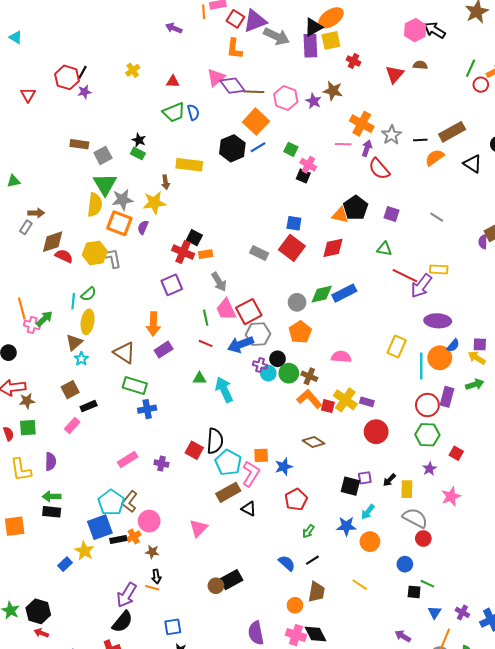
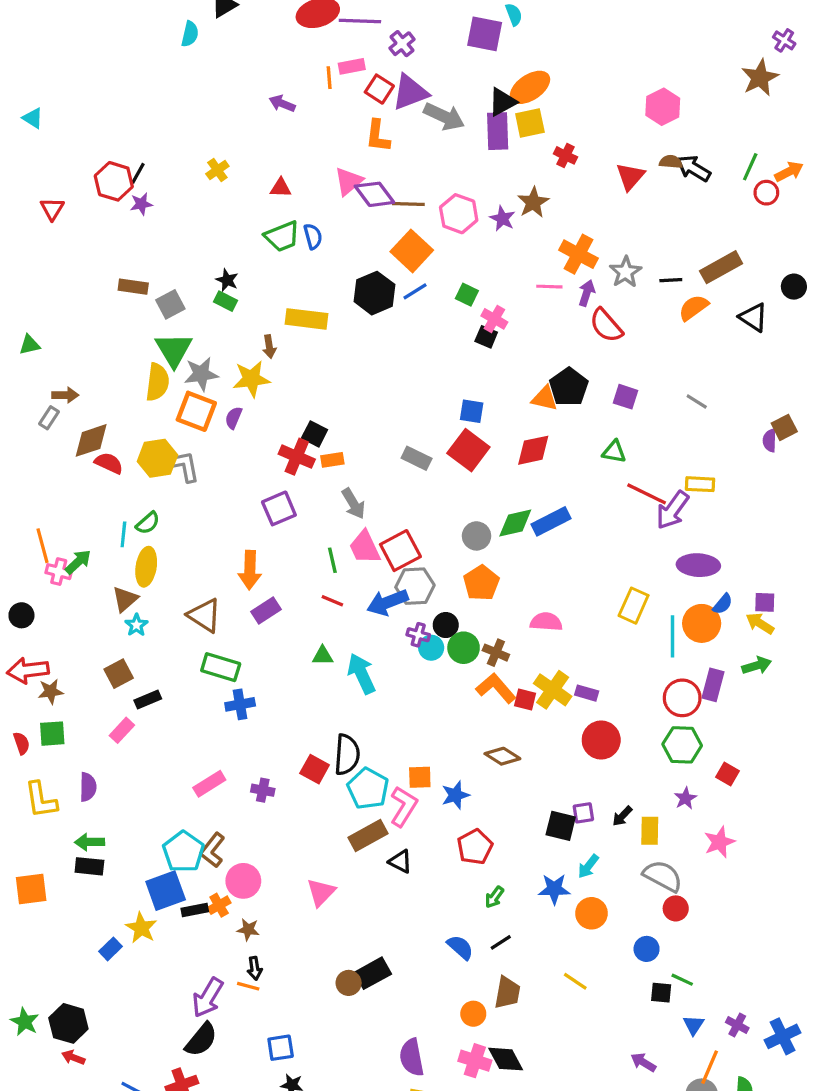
black arrow: (435, 30) -> (694, 168), moved
brown star: (333, 91) -> (533, 202), turned 30

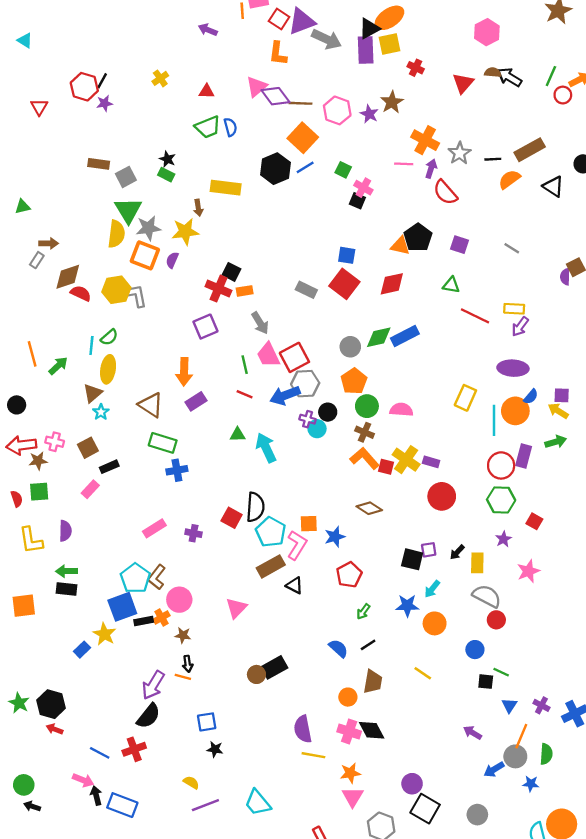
purple arrow: (672, 510) -> (520, 327), moved, size x0.7
pink cross: (59, 572) -> (55, 442), moved
green circle: (464, 648) -> (367, 406), moved

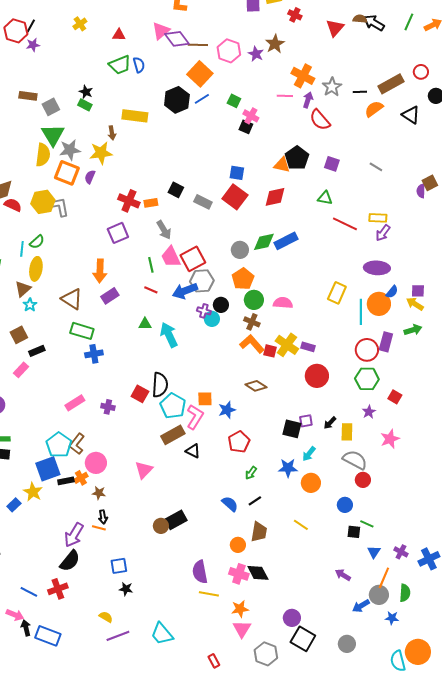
red circle: (563, 95) -> (421, 72), moved
black square: (232, 272) -> (176, 190), moved

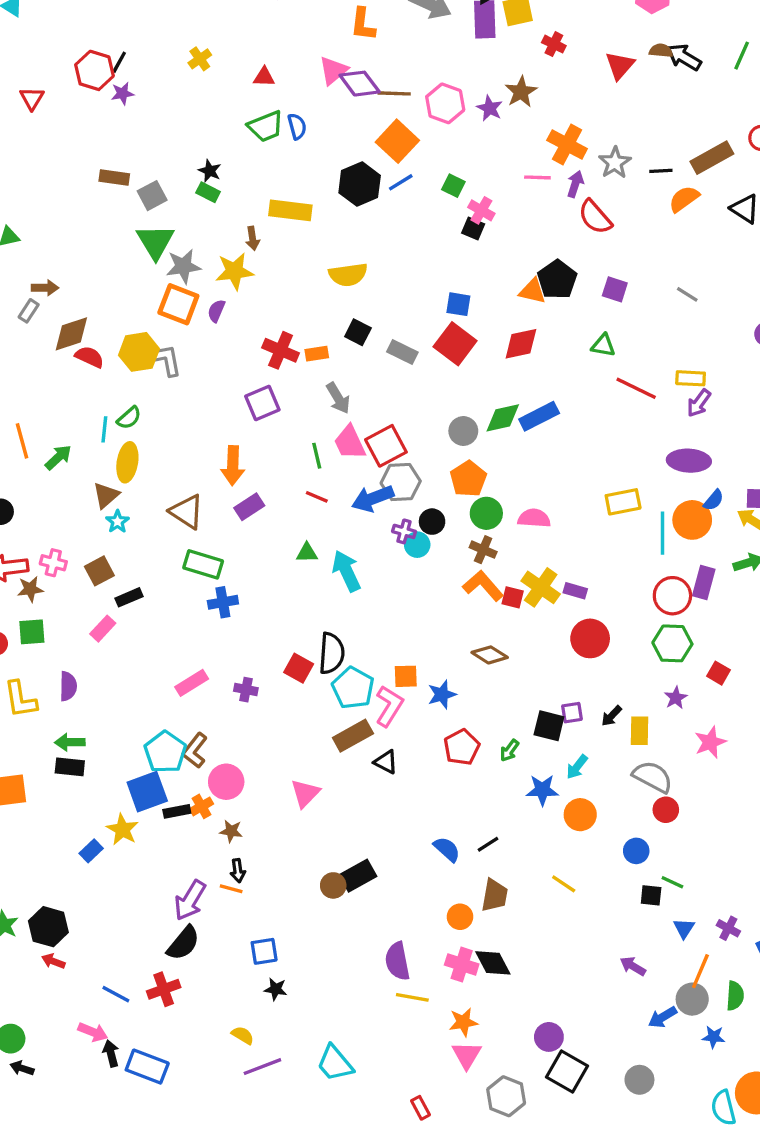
yellow semicircle: (43, 155) -> (348, 275), moved, turned 75
yellow rectangle: (337, 293) -> (623, 502), turned 55
green arrow: (251, 473) -> (509, 750), moved

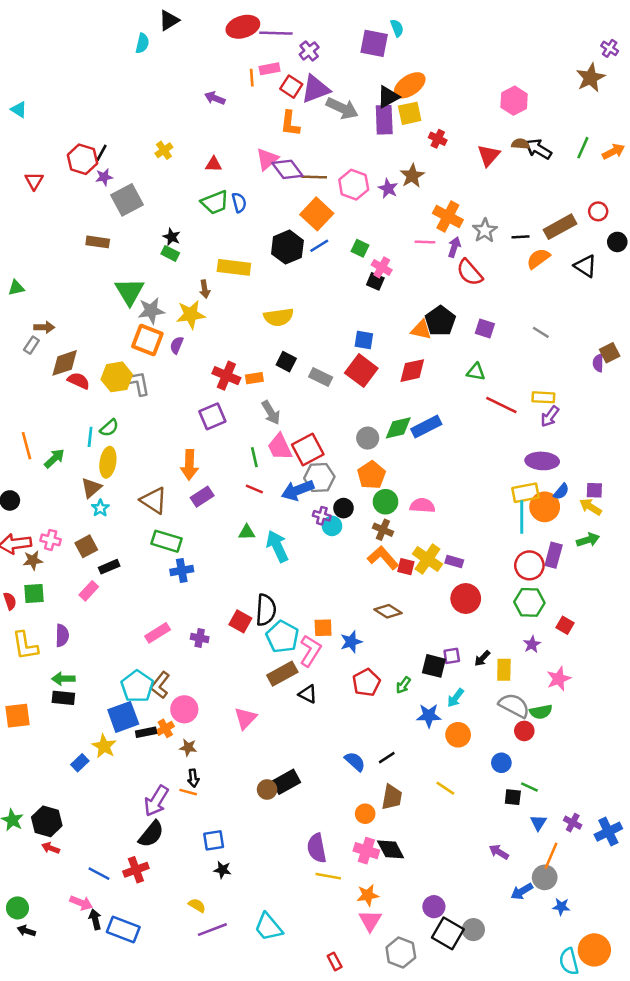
gray square: (152, 196) -> (127, 200), moved, size x1.4
yellow rectangle: (623, 502) -> (526, 493), moved
green semicircle: (735, 996) -> (541, 712), moved, turned 75
gray circle: (639, 1080) -> (473, 930), moved

